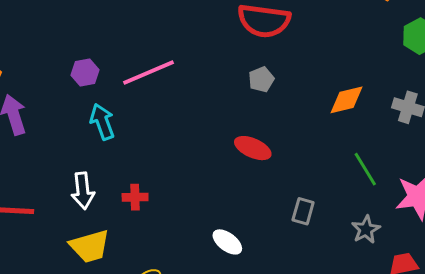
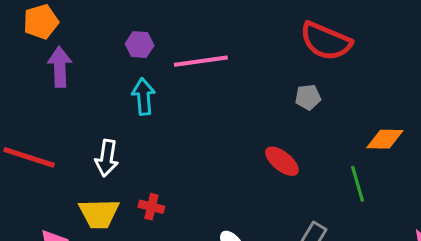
green line: (365, 169) -> (358, 184), moved
red cross: (135, 197) -> (151, 207), moved

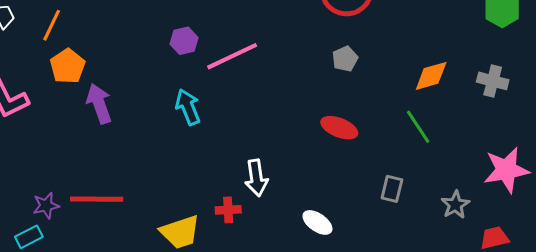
purple hexagon: (140, 45) -> (184, 41), moved
white arrow: (107, 158) -> (256, 178), moved

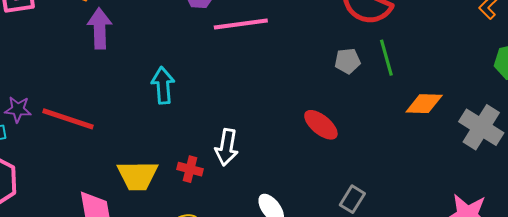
gray cross: (493, 81) -> (481, 127), size x1.4
cyan arrow: (188, 107) -> (163, 85), moved
green line: (418, 127) -> (386, 58), moved

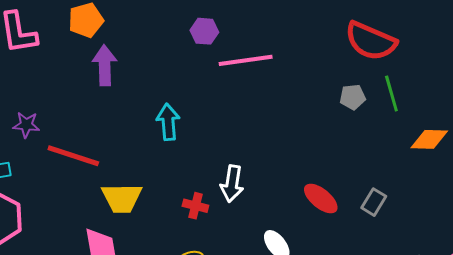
purple star: (18, 109) -> (26, 125), moved
red ellipse: (321, 125) -> (321, 198), moved
yellow trapezoid: (138, 176) -> (122, 198), moved
gray rectangle: (352, 199) -> (374, 202), moved

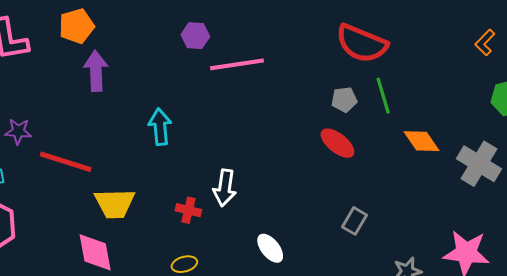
orange diamond: (429, 139) -> (421, 141), turned 54
red ellipse: (321, 198) -> (337, 143), moved
gray rectangle: (374, 202) -> (354, 221), moved

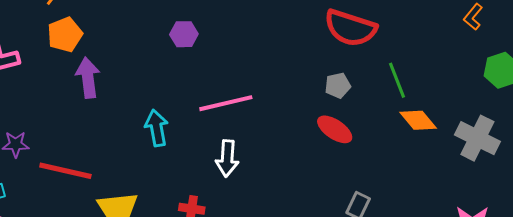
pink line: (237, 64) -> (226, 103), moved
green line: (383, 96) -> (397, 80), moved
white arrow: (225, 188) -> (227, 158), moved

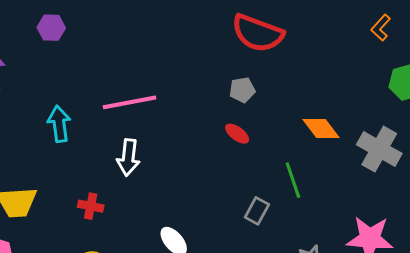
purple hexagon: (184, 34) -> (51, 28), moved
green line: (397, 80) -> (293, 180), moved
red ellipse: (335, 129) -> (237, 134), size x0.7

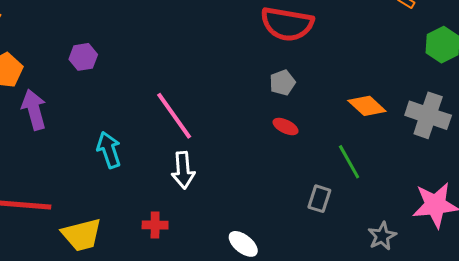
pink line: (130, 102) -> (174, 116), turned 76

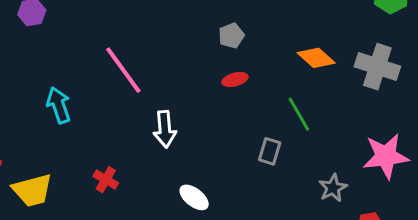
red ellipse: (286, 127) -> (235, 80), turned -40
white arrow: (183, 170) -> (165, 129), moved
red cross: (155, 225) -> (106, 180), turned 30

